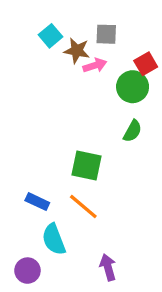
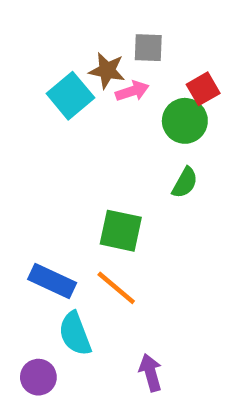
cyan square: (50, 36) -> (70, 96), moved, size x1.4
blue rectangle: (37, 202) -> (52, 281), size x1.4

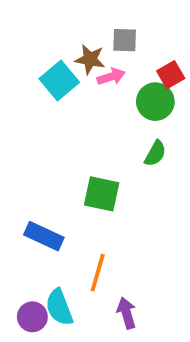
orange line: (116, 288) -> (98, 273), moved, turned 66
cyan semicircle: (75, 334) -> (59, 307), moved

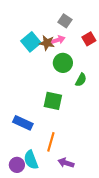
gray square: (125, 40) -> (65, 21), turned 32
brown star: (90, 59) -> (47, 43), moved
green circle: (155, 102) -> (63, 63), moved
purple arrow: (127, 313) -> (66, 163), turned -56

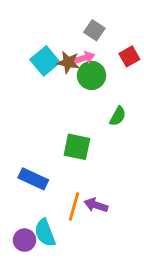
green circle: (63, 63) -> (92, 75), moved
purple arrow: (66, 163) -> (96, 205), moved

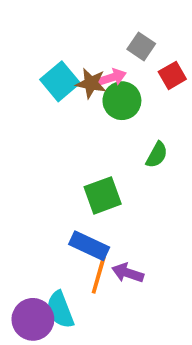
gray square: (94, 30) -> (141, 46), moved
green square: (77, 147) -> (103, 195), turned -32
blue rectangle: (33, 179) -> (89, 246), moved
purple circle: (25, 240) -> (33, 319), size x1.4

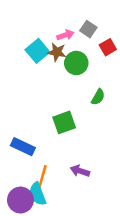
pink arrow: (112, 77) -> (65, 35), moved
blue rectangle: (89, 246) -> (23, 147), moved
orange line: (99, 275) -> (42, 177), moved

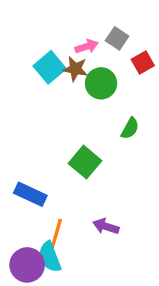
green square: (64, 122) -> (85, 162), turned -30

